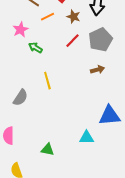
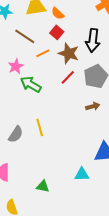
brown star: (73, 17) -> (69, 53), size x1.5
green arrow: (35, 48) -> (31, 84), size x1.5
yellow line: (47, 81) -> (40, 127), moved

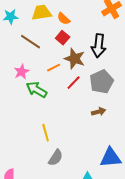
orange line: (43, 53) -> (54, 68), moved
gray semicircle: (16, 134) -> (56, 158), moved

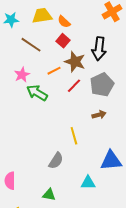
yellow line: (46, 133) -> (74, 136), moved

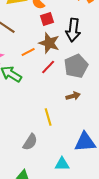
red square: (63, 41) -> (47, 19), moved, turned 32

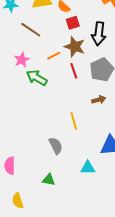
red line: (48, 67) -> (74, 71), turned -63
gray semicircle: (30, 142) -> (56, 146), turned -60

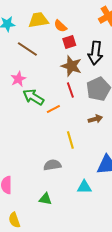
orange line: (54, 56) -> (53, 109), moved
gray semicircle: (56, 146) -> (52, 165), turned -72

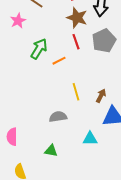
pink star: (18, 79) -> (18, 21), moved
green arrow: (33, 97) -> (39, 49), turned 90
brown arrow: (95, 119) -> (101, 96), moved, turned -48

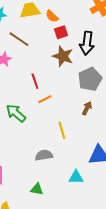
red line: (76, 42) -> (35, 81), moved
green arrow: (39, 49) -> (16, 113), moved, turned -80
brown arrow: (101, 96) -> (87, 108), moved

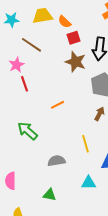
red line: (35, 81) -> (25, 84), moved
green arrow: (16, 113) -> (28, 131), moved
yellow line: (62, 130) -> (86, 144), moved

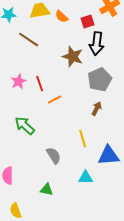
red square: (74, 38) -> (88, 22), moved
pink star: (17, 65) -> (19, 82), moved
red line: (25, 84) -> (40, 84), moved
gray semicircle: (57, 161) -> (54, 156), turned 66

